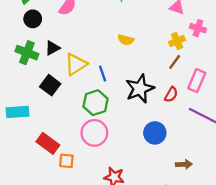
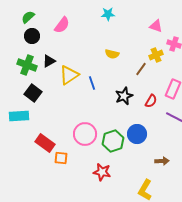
brown line: (175, 62) -> (141, 69), moved
black square: (50, 85) -> (33, 93), moved
black star: (140, 89) -> (124, 96), size x0.7
green hexagon: (96, 103) -> (113, 141), moved

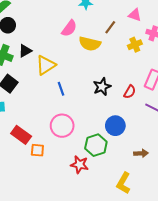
pink semicircle: (62, 25) -> (69, 28), moved
yellow semicircle: (112, 54) -> (90, 44), size x1.5
brown line: (141, 69) -> (110, 27), moved
blue line: (92, 83) -> (61, 89), moved
green hexagon: (113, 141) -> (96, 145), moved

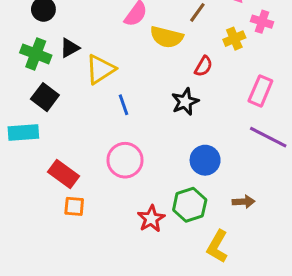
red semicircle: (130, 92) -> (204, 66), moved
green hexagon: (96, 145) -> (190, 205), moved
orange square: (37, 150) -> (74, 206), moved
red star: (79, 165) -> (151, 219), turned 30

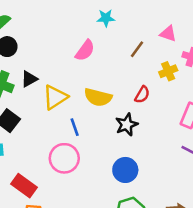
yellow semicircle: (167, 37) -> (98, 97), moved
pink circle: (125, 160) -> (64, 158), moved
blue circle: (205, 160) -> (125, 170), moved

